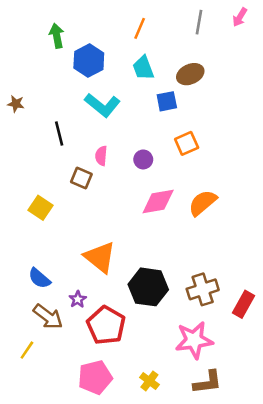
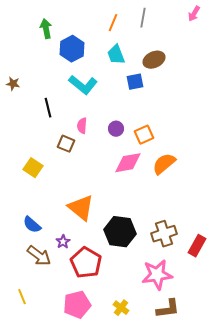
gray line: (199, 22) -> (143, 18), moved
orange square: (187, 143) -> (144, 135), moved
yellow line: (27, 350) -> (22, 297), moved, turned -56

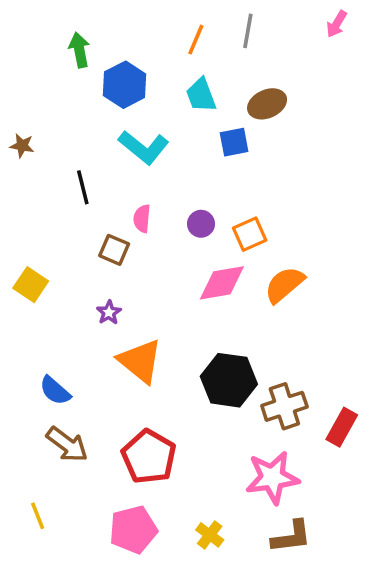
yellow square: (33, 168) -> (31, 285), moved
black hexagon: (120, 232) -> (229, 380), moved
purple star: (63, 242) -> (109, 312), moved

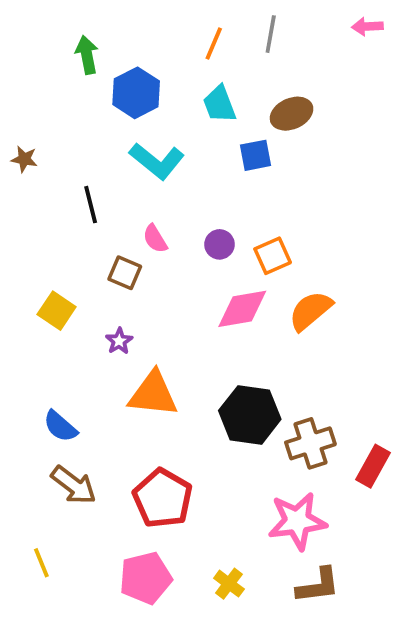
pink arrow: (337, 24) -> (367, 26), turned 56
pink semicircle: (142, 219) -> (155, 239), turned -36
yellow square: (31, 285) -> (57, 311), moved
orange triangle: (140, 361) -> (153, 394), turned -33

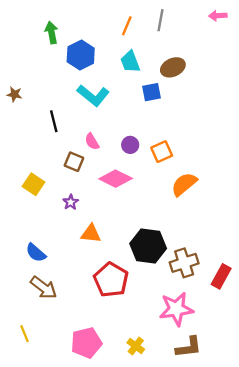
pink diamond: (242, 309) -> (116, 179), moved, turned 36
orange triangle: (153, 394) -> (91, 234), size x0.7
red pentagon: (163, 498) -> (111, 280), moved

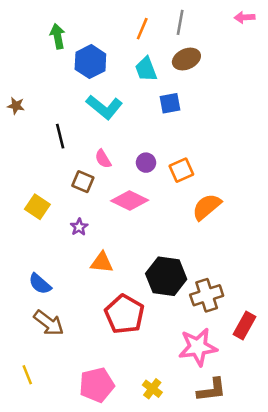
brown ellipse: (173, 67) -> (186, 59), moved
red rectangle: (221, 276) -> (245, 326), moved

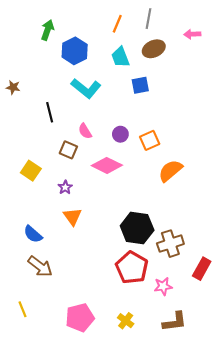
pink arrow: (245, 17) -> (192, 34), moved
green arrow: (58, 36) -> (47, 30), turned 30
orange triangle: (102, 262) -> (72, 217), moved, turned 48
red pentagon: (125, 314) -> (132, 268), moved
pink star: (198, 347) -> (163, 286), size x0.6

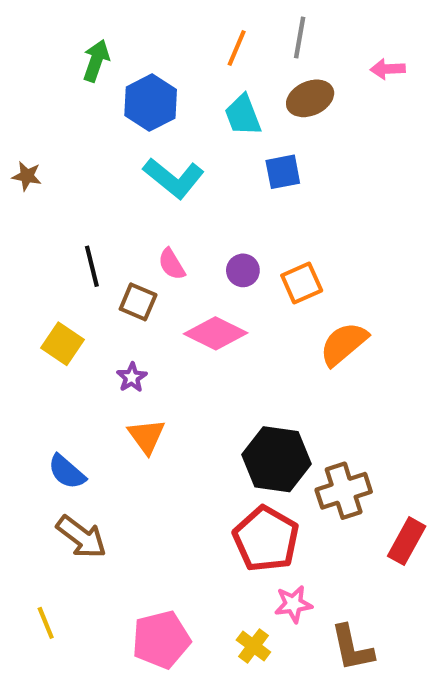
black line: (50, 112) -> (92, 266), moved
pink star: (163, 286) -> (293, 604), moved
brown L-shape: (175, 322) -> (352, 648), turned 85

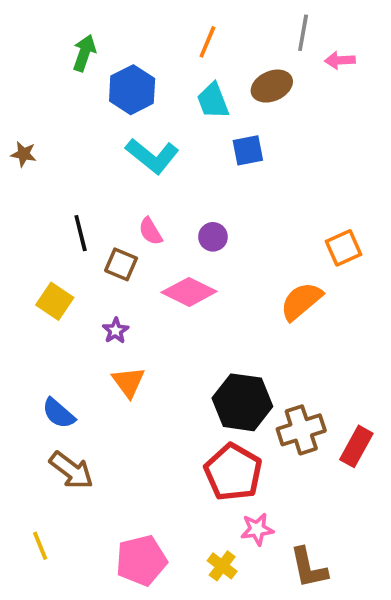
gray line: (300, 38) -> (303, 33), moved
orange square: (302, 283) -> (344, 248), moved
red rectangle: (407, 541) -> (356, 446), moved

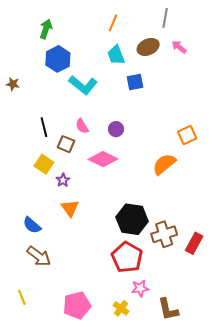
pink arrow: (340, 60) -> (179, 47), moved, turned 42
blue hexagon: (132, 90) -> (58, 59), moved
yellow square: (55, 301) -> (44, 164), moved

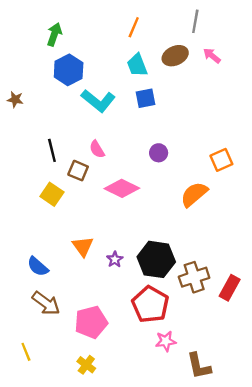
blue square: (135, 82) -> (146, 98), moved
purple circle: (116, 129) -> (159, 153), moved
purple star: (63, 180) -> (115, 259), moved
pink pentagon: (77, 305) -> (91, 322), moved
yellow cross: (121, 308) -> (86, 365), moved

